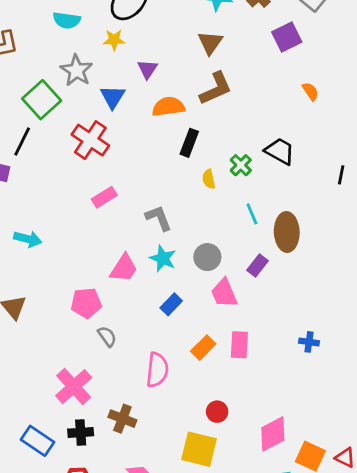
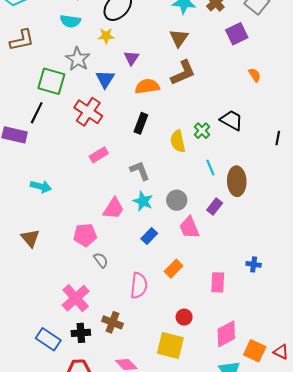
green square: (42, 100) -> (51, 81), turned -32
black rectangle: (189, 143) -> (141, 123), moved
yellow semicircle: (209, 179) -> (178, 141), size x1.5
pink rectangle: (239, 345) -> (218, 282), moved

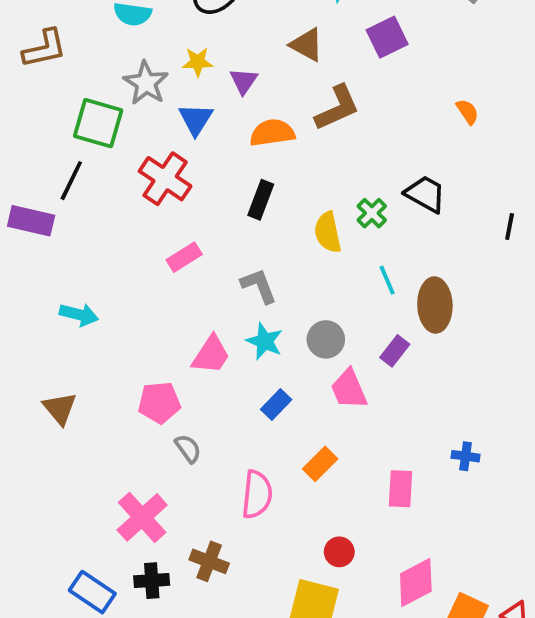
purple square: (237, 34) -> (387, 37), moved
yellow star: (106, 36) -> (198, 62), moved
brown triangle: (179, 38) -> (307, 45), moved, turned -36

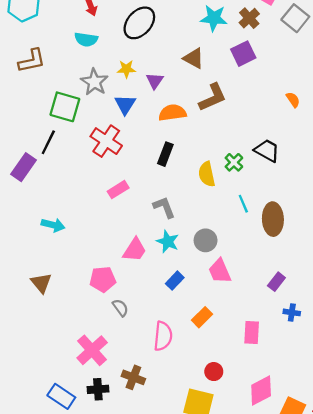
purple rectangle: (31, 221) -> (24, 167), turned -68
purple rectangle: (395, 351) -> (276, 282), moved

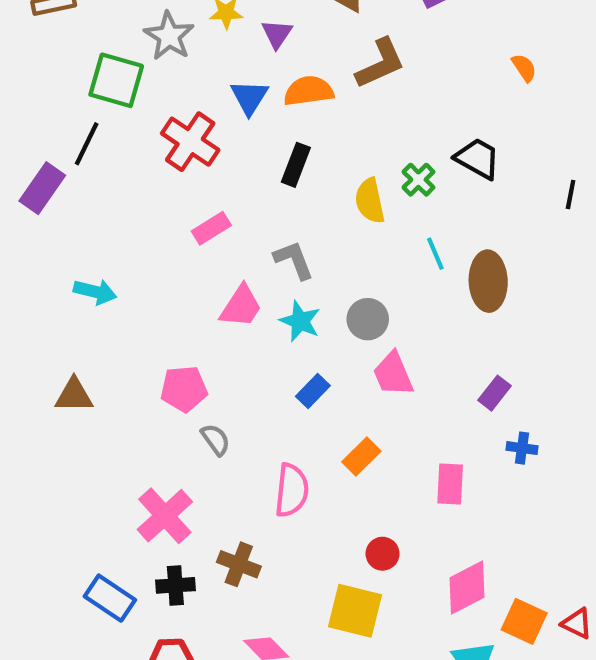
blue triangle: (125, 104) -> (249, 97), moved
pink trapezoid: (135, 250) -> (241, 306), moved
brown triangle: (41, 283) -> (74, 395), turned -50

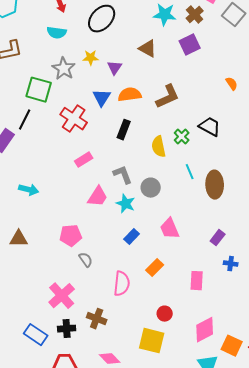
brown L-shape: (380, 63) -> (168, 97), moved
gray circle: (368, 319) -> (151, 188), moved

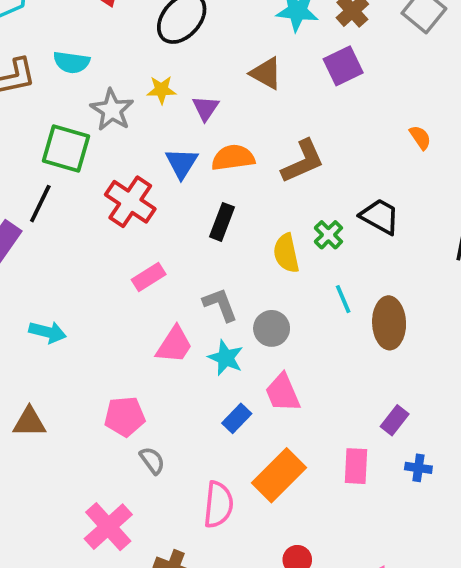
cyan semicircle: (57, 33) -> (72, 62), moved
pink trapezoid: (170, 229) -> (283, 393), moved
orange rectangle: (155, 268) -> (279, 475), size x1.6
pink rectangle: (197, 281) -> (356, 466), moved

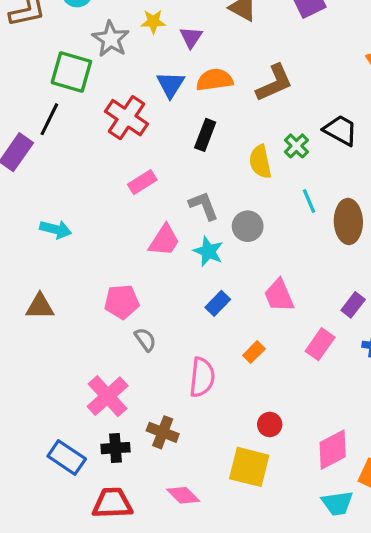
pink trapezoid: (283, 393) -> (279, 295), moved
pink rectangle: (356, 466) -> (320, 344), turned 32
orange rectangle: (279, 475) -> (254, 352), size x0.5

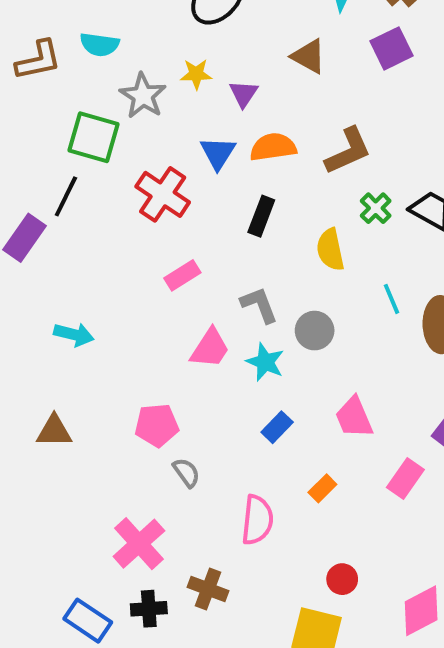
green cross: (296, 146) -> (376, 208), moved

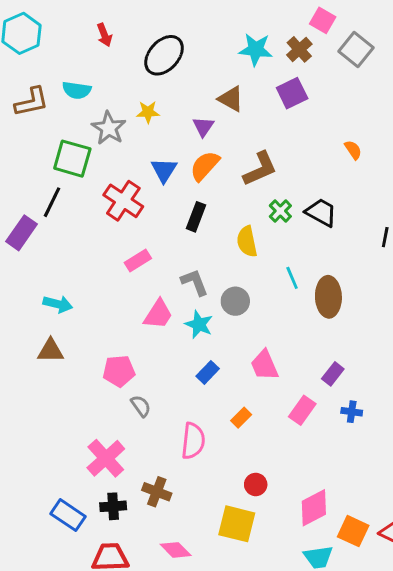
purple triangle: (244, 94) -> (203, 127), moved
orange semicircle: (273, 147) -> (205, 166), turned -40
brown triangle: (54, 431) -> (51, 351), moved

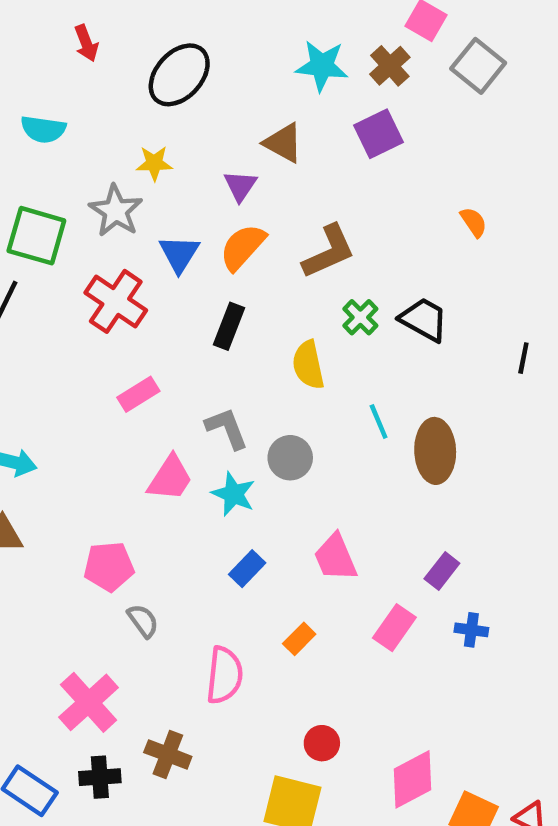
gray star: (109, 128) -> (116, 211), moved

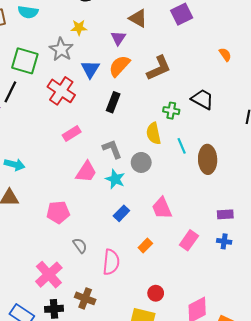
green cross: (360, 317) -> (171, 111), moved, turned -35
yellow semicircle: (308, 365) -> (154, 133), moved
purple rectangle: (442, 571) -> (225, 214), moved, turned 49
gray semicircle: (143, 621) -> (80, 246), moved

